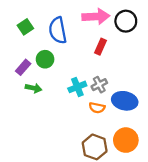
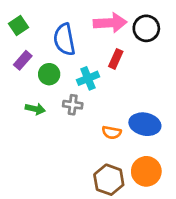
green square: (25, 27) -> (19, 26), moved
purple rectangle: (23, 67) -> (23, 60), moved
gray cross: (99, 85) -> (73, 105), moved, turned 35
cyan cross: (77, 87) -> (88, 78), moved

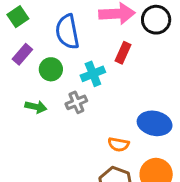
gray cross: (73, 105) -> (76, 102), turned -30
orange semicircle: (112, 132) -> (118, 144), moved

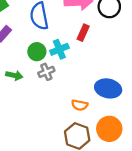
green circle: (51, 69) -> (37, 52), moved

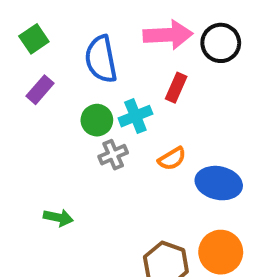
green arrow: (14, 75) -> (58, 218), moved
orange semicircle: (80, 105) -> (172, 159), moved, turned -42

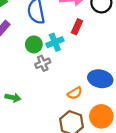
orange semicircle: (172, 159) -> (75, 93), moved

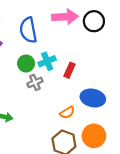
red rectangle: (77, 27) -> (69, 70), moved

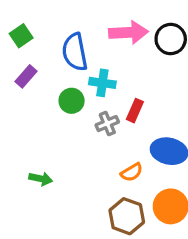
cyan cross: (47, 61) -> (102, 83), moved, turned 30
gray cross: (35, 82) -> (107, 124), moved

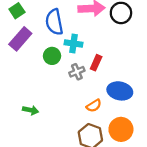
purple rectangle: (26, 76) -> (20, 39), size x1.5

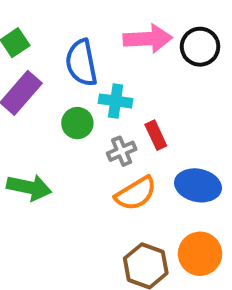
red rectangle: (96, 63) -> (156, 135), turned -49
orange semicircle: (94, 106) -> (136, 193), moved, size x1.5
green arrow: (31, 110) -> (29, 187), moved, size x1.5

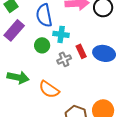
blue ellipse: (198, 185) -> (104, 53), moved
orange semicircle: (136, 193) -> (49, 89), moved, turned 65

